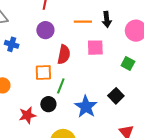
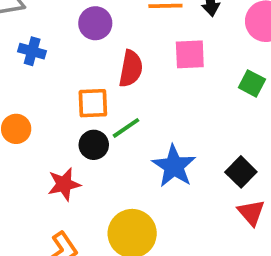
green line: (61, 86) -> (126, 128), turned 35
black square: (116, 96) -> (241, 172), moved
black circle: (48, 104) -> (94, 145), moved

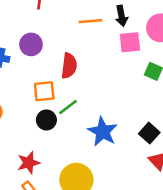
purple circle: (95, 23) -> (31, 44), moved
pink square: (190, 54) -> (130, 42), moved
red star: (64, 184) -> (28, 163), moved

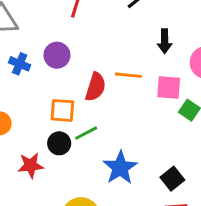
orange line: (91, 21) -> (128, 75), moved
pink square: (130, 42) -> (169, 88), moved
red star: (28, 163) -> (31, 165), moved

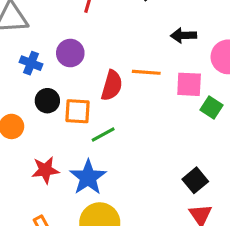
black arrow: (165, 41) -> (184, 35), turned 90
black circle: (59, 143) -> (47, 101), moved
blue star: (120, 168) -> (88, 177), moved

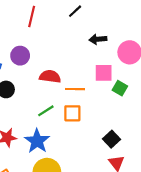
orange line: (146, 72) -> (75, 89), moved
red semicircle: (112, 85) -> (50, 77), turned -95
orange square: (77, 111) -> (72, 113), moved

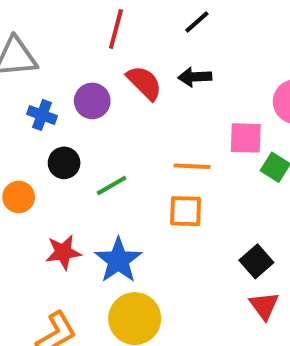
black arrow: (98, 39) -> (195, 77), moved
red semicircle: (50, 77) -> (144, 83), moved, turned 35
green line: (46, 111) -> (112, 185), moved

